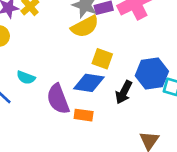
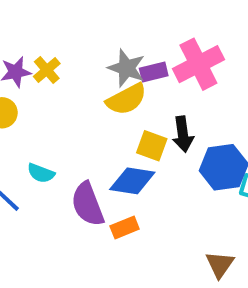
black arrow: (124, 92) -> (183, 134), moved, turned -35
orange rectangle: (84, 115) -> (125, 228), turned -30

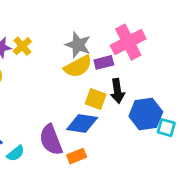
purple rectangle: (154, 72) -> (104, 62), moved
cyan semicircle: (41, 173) -> (16, 153), moved, turned -60

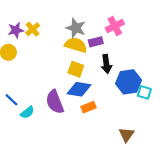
pink cross: (128, 42) -> (115, 26), size x0.7
yellow semicircle: (78, 66) -> (76, 45), turned -135
yellow square: (96, 99) -> (76, 69), moved
orange rectangle: (77, 156) -> (88, 107), moved

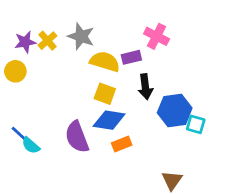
pink cross: (115, 26) -> (157, 36), turned -36
gray star: (76, 28) -> (81, 36), moved
cyan semicircle: (27, 112) -> (31, 145), moved, turned 80

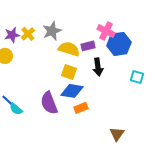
gray star: (81, 36) -> (52, 31), turned 30
blue hexagon: (175, 110) -> (119, 44), moved
cyan square: (196, 124) -> (137, 77), moved

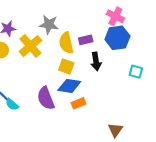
gray star: (52, 31) -> (49, 25), turned 30
pink cross: (106, 31) -> (115, 16), moved
yellow cross: (28, 34) -> (30, 46), moved, size x1.6
yellow semicircle: (69, 49) -> (66, 43), turned -120

